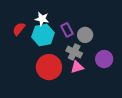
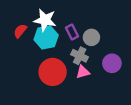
white star: (42, 19) -> (45, 20), size x1.5

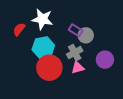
purple rectangle: (72, 32) -> (76, 30), moved, turned -32
cyan hexagon: (46, 37) -> (43, 47), moved
gray cross: (80, 56) -> (75, 53), turned 35

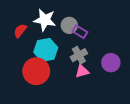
gray circle: (86, 35) -> (69, 25), moved
red circle: (49, 68) -> (36, 71), moved

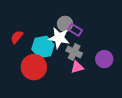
white star: (45, 20) -> (59, 38), moved
red semicircle: (20, 31) -> (17, 37), moved
gray cross: (79, 55) -> (74, 52), turned -35

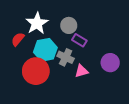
purple rectangle: (75, 30) -> (79, 40), moved
white star: (59, 38) -> (37, 23), moved, turned 30
gray cross: (74, 52) -> (66, 57), moved

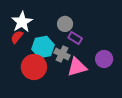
white star: (37, 23) -> (22, 22), moved
pink triangle: (81, 71) -> (77, 67), size x1.5

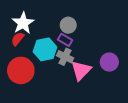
purple rectangle: (75, 38) -> (65, 40), moved
red circle: (34, 67) -> (21, 70), moved
pink triangle: (77, 67) -> (81, 70), turned -30

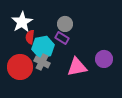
red semicircle: (18, 39) -> (30, 37), moved, turned -32
gray cross: (65, 57) -> (42, 62), moved
pink triangle: (81, 70) -> (77, 67), turned 35

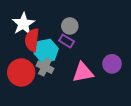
red semicircle: (30, 37) -> (32, 40), size x1.5

